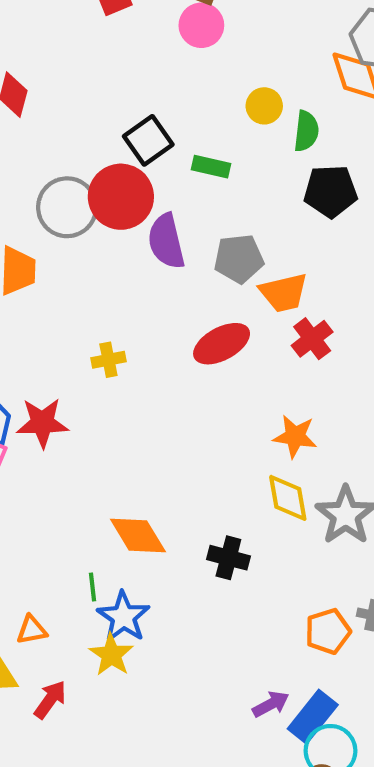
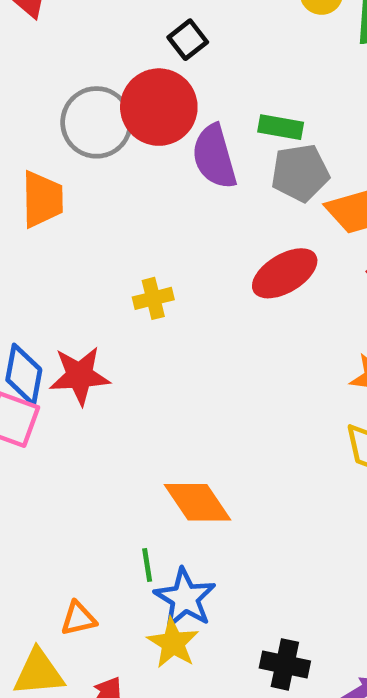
black square: (148, 140) -> (188, 40), size x0.7
green rectangle: (211, 167) -> (281, 127), moved
black cross: (228, 558) -> (285, 664), moved

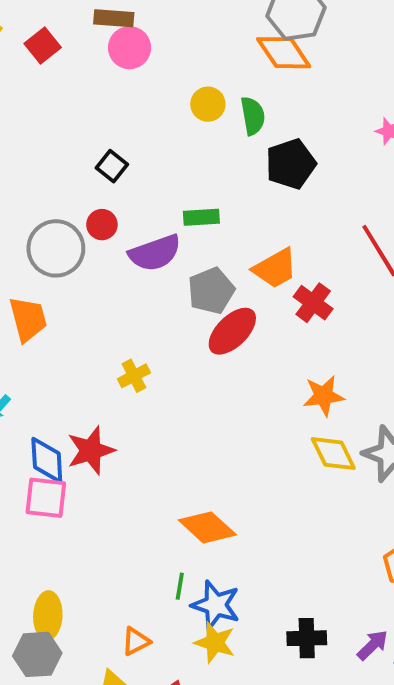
red circle: (159, 107) -> (102, 225), size x0.5
purple semicircle: (214, 157) -> (155, 253), turned -80
gray pentagon: (300, 173) -> (211, 291), moved
green line: (147, 565) -> (180, 586), turned 32

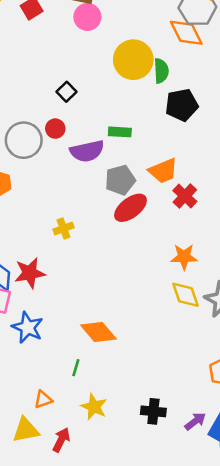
yellow circle: (208, 104) -> (133, 60), size x1.8
blue star: (216, 605) -> (28, 327), moved

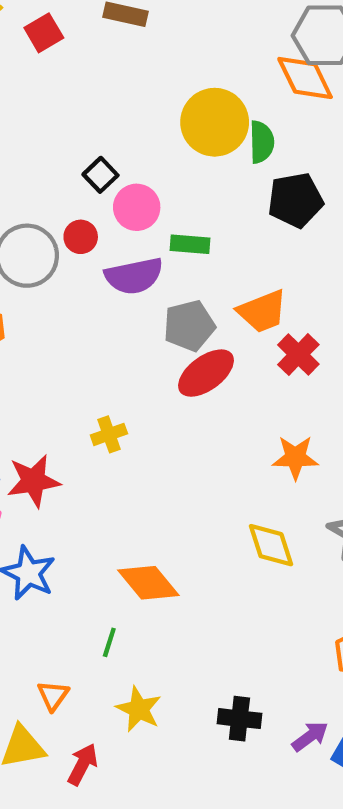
pink circle: (87, 17) -> (137, 207), moved
yellow cross: (64, 228) -> (109, 434), moved
yellow diamond: (186, 295) -> (271, 545), moved
orange triangle: (43, 400) -> (53, 696), turned -36

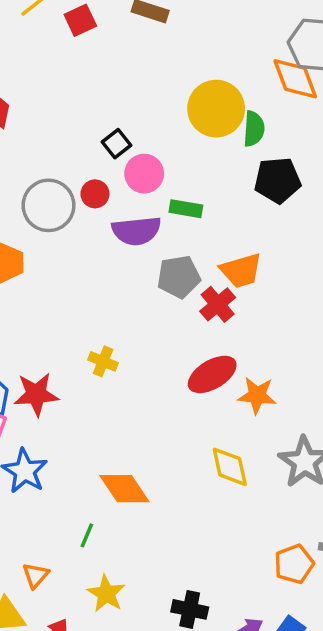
red cross: (298, 355) -> (218, 304), moved
red ellipse: (206, 373) -> (212, 374), moved
yellow cross: (109, 434) -> (103, 361), turned 36

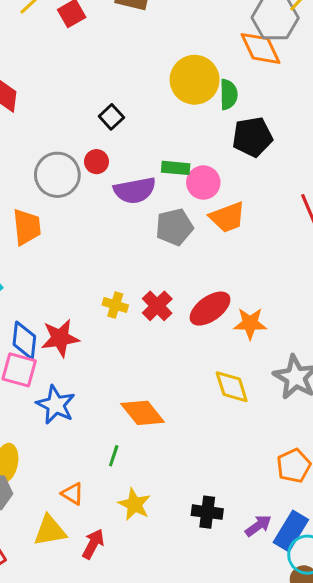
pink circle: (144, 174) -> (203, 183), moved
red cross: (218, 304) -> (157, 306), moved
orange triangle: (36, 575) -> (72, 494), turned -35

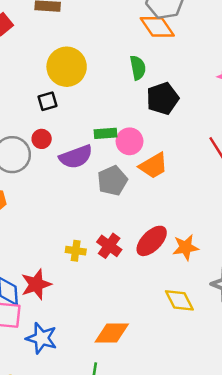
yellow circle: (195, 80) -> (67, 67), moved
black square: (111, 117) -> (48, 101), turned 36
orange diamond: (143, 413) -> (112, 333), turned -42

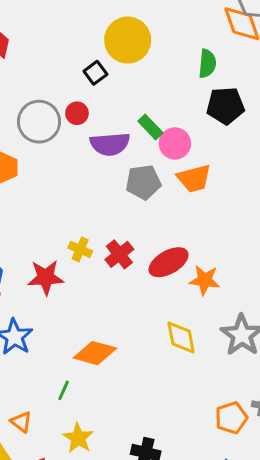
black square: (48, 101) -> (95, 73), turned -36
green rectangle: (106, 133) -> (150, 127), turned 35
red star: (36, 284) -> (46, 277), moved

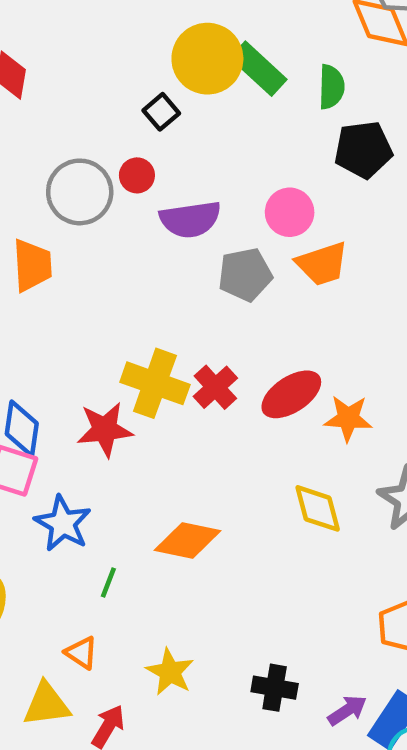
green rectangle: (150, 127) -> (258, 69), moved, size x1.4
yellow cross: (80, 249) -> (155, 383), size x1.8
green line: (64, 390) -> (108, 583), moved

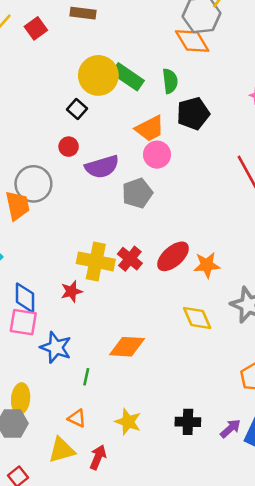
gray circle: (80, 192) -> (33, 184), moved
orange trapezoid: (322, 264) -> (150, 128), moved
red star: (105, 429) -> (72, 291), size x0.7

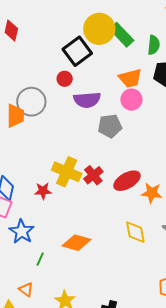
black square: (77, 109) -> (77, 51), size x1.8

